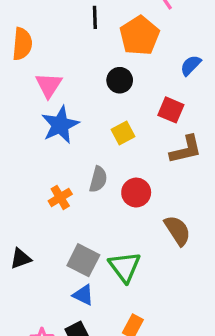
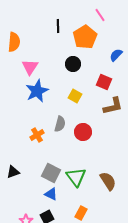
yellow square: (123, 133) -> (75, 96), turned -32
brown semicircle: (177, 230) -> (108, 181), moved

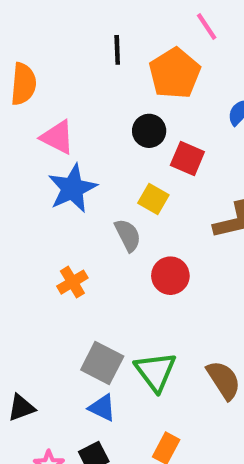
pink triangle: (30, 67) -> (58, 137), turned -36
red square: (104, 82) -> (187, 159), moved
gray semicircle: (60, 124) -> (128, 235), moved, turned -42
black triangle: (13, 172) -> (21, 408), moved

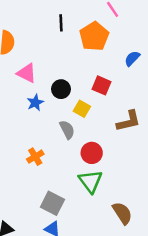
black circle: (149, 131) -> (61, 89), moved
blue star: (72, 188) -> (35, 103), size x0.6
green triangle: (155, 372) -> (90, 181), moved

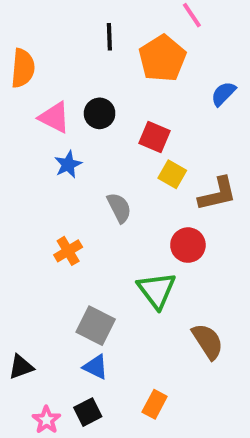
red square: (102, 85) -> (155, 137), moved
black circle: (61, 89) -> (100, 113), moved
yellow square: (82, 109) -> (172, 174), moved
red circle: (92, 153) -> (188, 245), moved

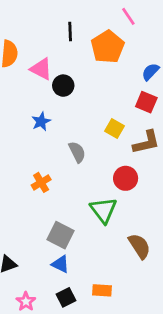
pink triangle: (54, 117) -> (41, 69), moved
red square: (155, 137) -> (146, 102), moved
orange rectangle: (155, 404) -> (102, 290), turned 66
black square: (88, 412) -> (66, 297), moved

